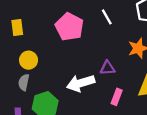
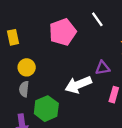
pink pentagon: (69, 27) -> (63, 32), turned 30

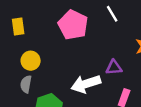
pink pentagon: (63, 32) -> (73, 25), turned -30

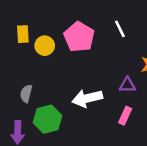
yellow circle: (31, 61) -> (45, 46), moved
purple triangle: (114, 67) -> (127, 85), moved

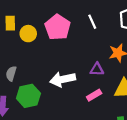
pink rectangle: (125, 116) -> (94, 95), turned 32

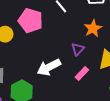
purple triangle: (97, 69) -> (78, 49), turned -32

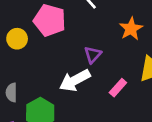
purple triangle: (78, 49) -> (93, 55), moved

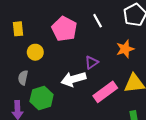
yellow circle: (17, 39) -> (35, 52), moved
pink rectangle: (118, 88) -> (105, 92), size x1.6

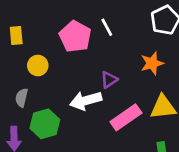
white line: (98, 21) -> (107, 27), moved

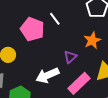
purple triangle: (109, 80) -> (70, 57), moved

